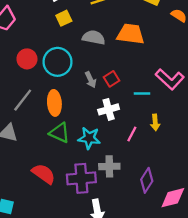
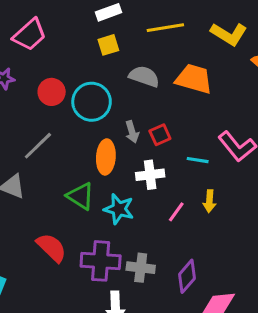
orange ellipse: (54, 103) -> (106, 157), moved
gray cross: (109, 166) -> (141, 268), moved

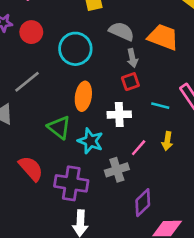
red circle: (52, 92) -> (31, 32), moved
gray arrow: (132, 132) -> (132, 58), moved
gray cross: (141, 268) -> (117, 170), moved, turned -30

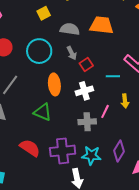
gray arrow: (132, 58) -> (72, 53), moved
cyan star: (90, 141) -> (91, 155), moved
gray cross: (117, 170) -> (87, 122), moved, turned 30

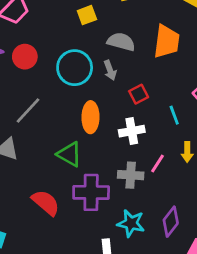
orange trapezoid: (102, 25) -> (167, 41), turned 85
gray arrow: (72, 53) -> (110, 70), moved
cyan line: (113, 76) -> (174, 115), turned 64
purple cross: (63, 151) -> (91, 192), moved

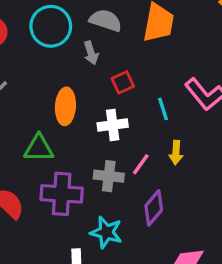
cyan circle: (75, 68) -> (51, 26), moved
green triangle: (69, 154) -> (39, 148), turned -32
purple diamond: (171, 222) -> (154, 208), moved

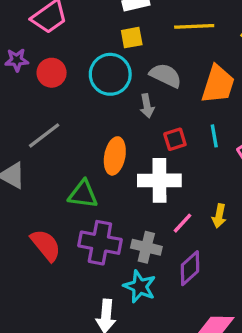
cyan line: (163, 109) -> (214, 136), moved
white cross: (113, 125) -> (159, 180), size x1.4
gray cross: (109, 176) -> (146, 247), moved

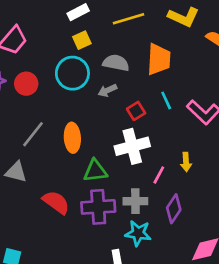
gray arrow: (147, 106) -> (107, 90), turned 90
orange ellipse: (115, 156) -> (72, 138), moved
green triangle: (83, 194) -> (95, 171), moved
red semicircle: (46, 245) -> (56, 202), moved

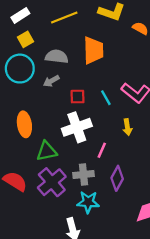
cyan line: (166, 100) -> (106, 98), moved
red square: (136, 111) -> (78, 97), turned 35
yellow arrow: (186, 162) -> (127, 127), moved
purple cross: (98, 207) -> (52, 182), turned -32

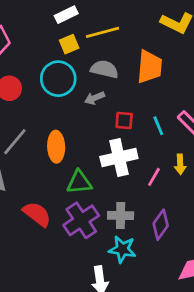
yellow line: (64, 18) -> (102, 32), moved
pink line: (102, 150) -> (154, 177), moved

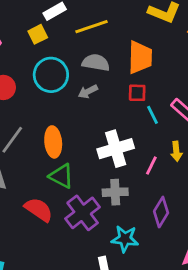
yellow square: (69, 44) -> (38, 34), moved
red square: (124, 120) -> (137, 93), moved
green triangle: (79, 182) -> (61, 176), moved, turned 36
gray cross: (121, 215) -> (115, 192), moved

